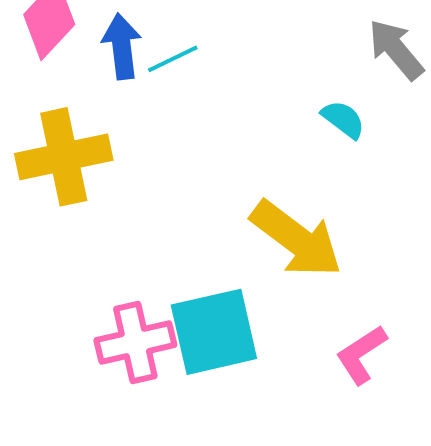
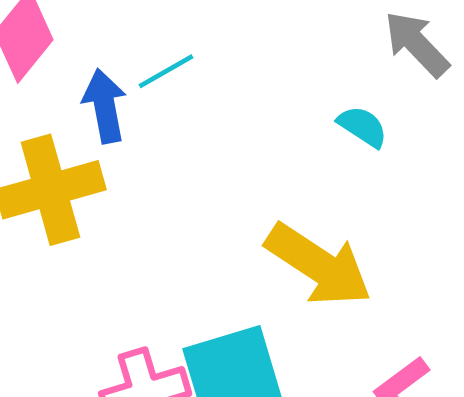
blue arrow: (122, 46) -> (105, 106), moved

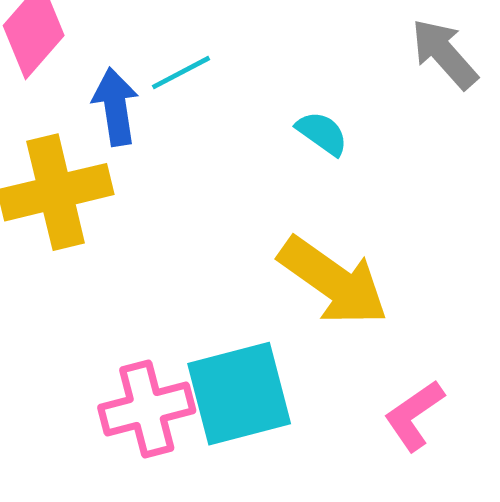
cyan semicircle: (363, 127) -> (322, 133), moved

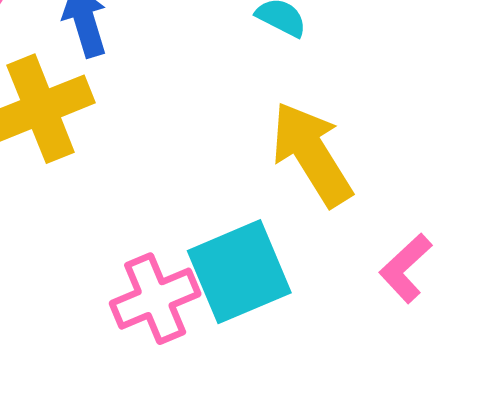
yellow arrow: (333, 281) -> (312, 154), turned -149

